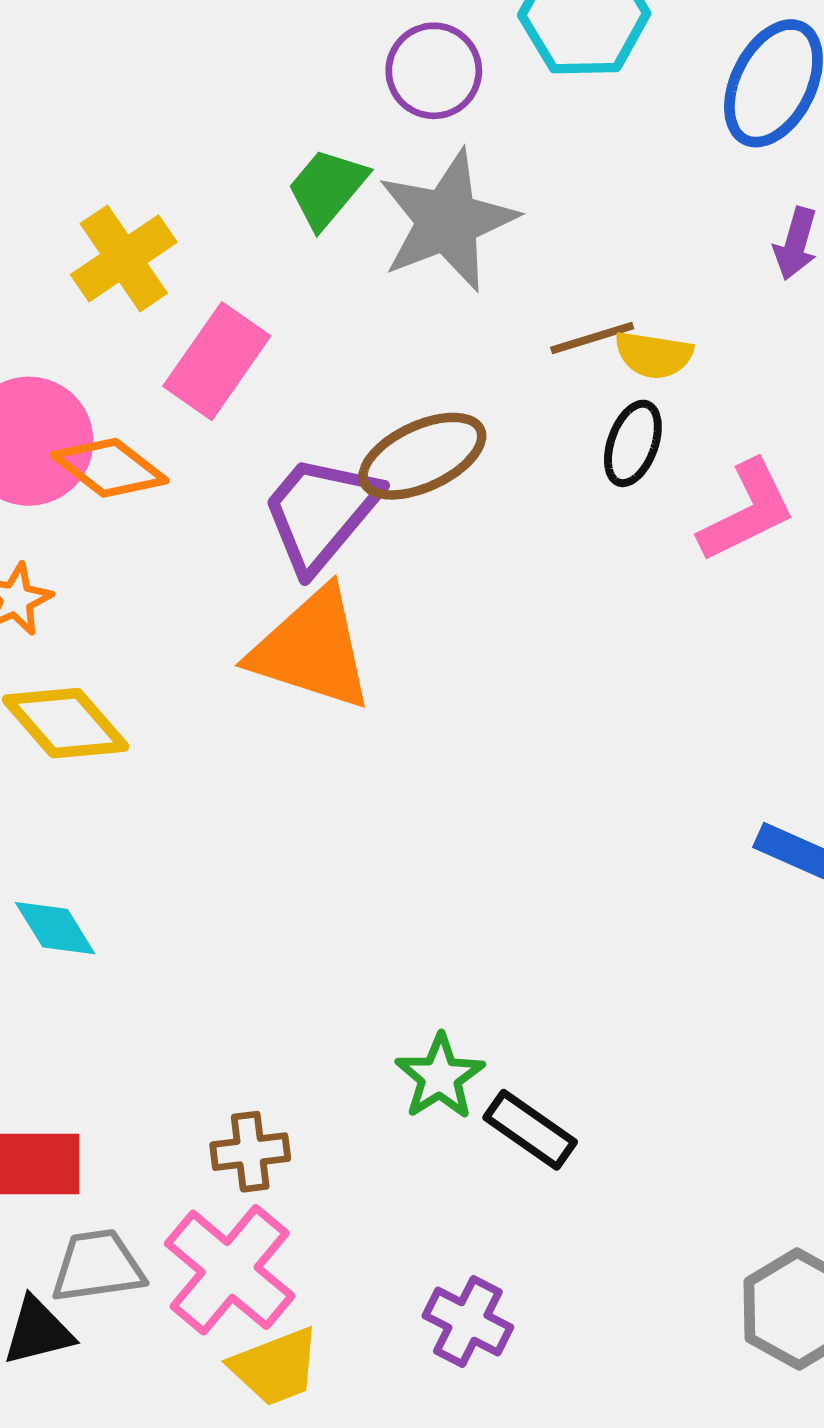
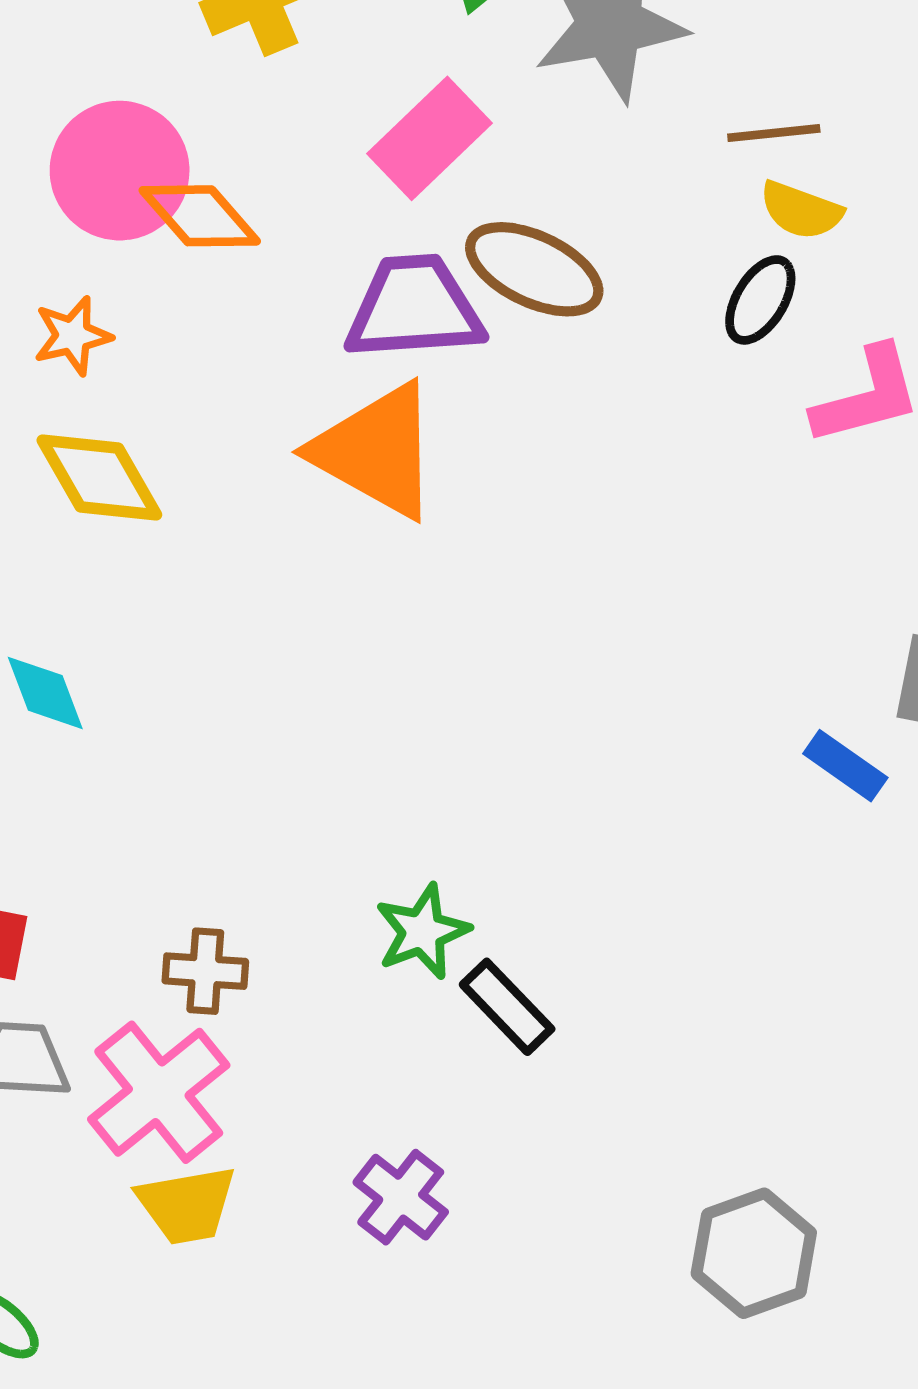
brown line: (592, 338) -> (774, 133), moved
pink rectangle: (217, 361) -> (430, 138), moved
brown ellipse: (422, 456) -> (534, 269), turned 39
purple trapezoid: (320, 513) -> (414, 308), turned 35

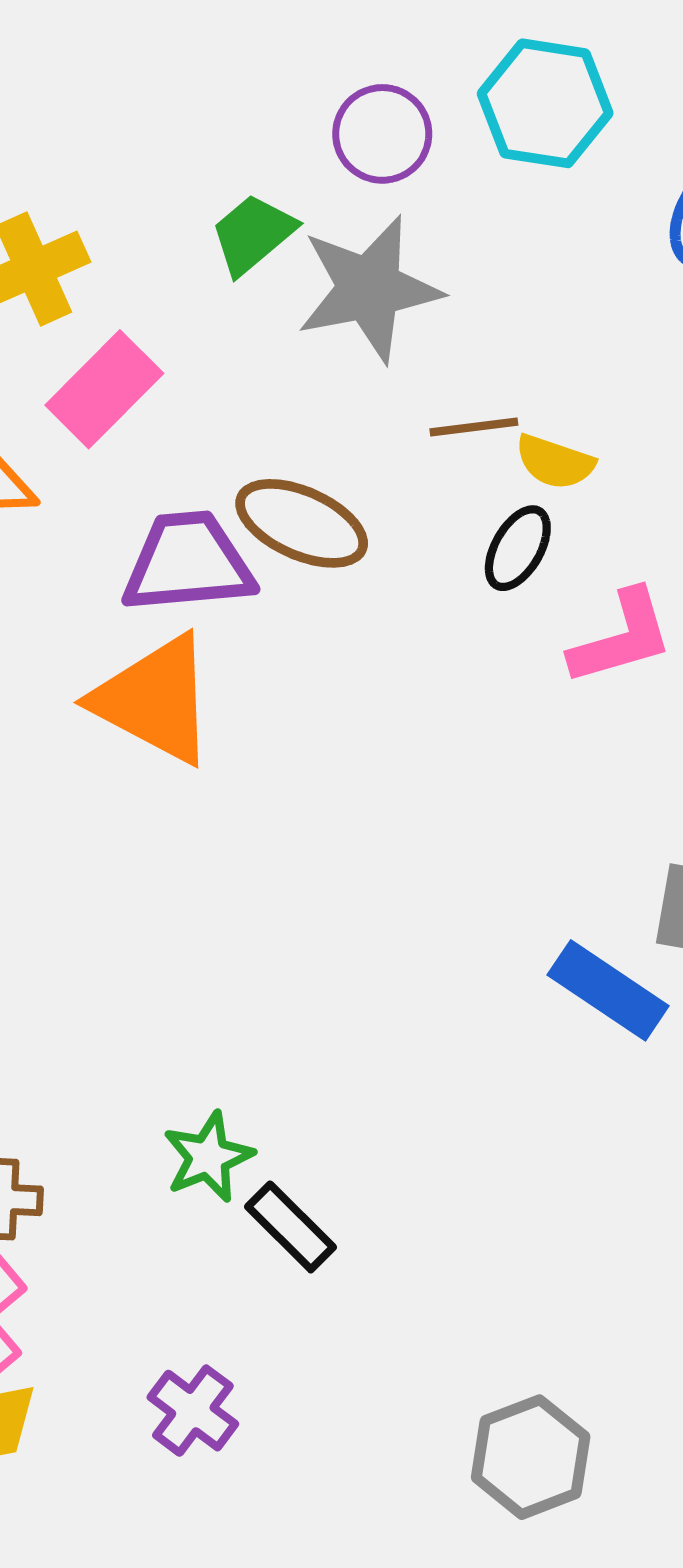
brown line: (774, 133) -> (474, 427), moved
pink rectangle: (430, 138) -> (104, 389), moved
blue rectangle: (845, 766) -> (608, 990), size x1.5

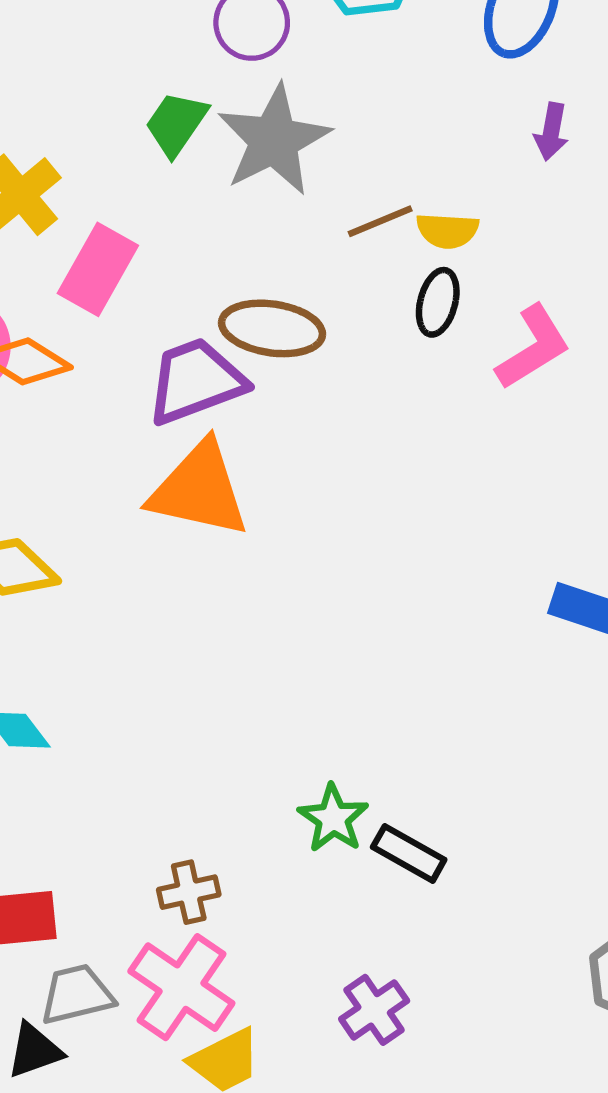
purple cross: (193, 1411) -> (374, 1010), turned 34

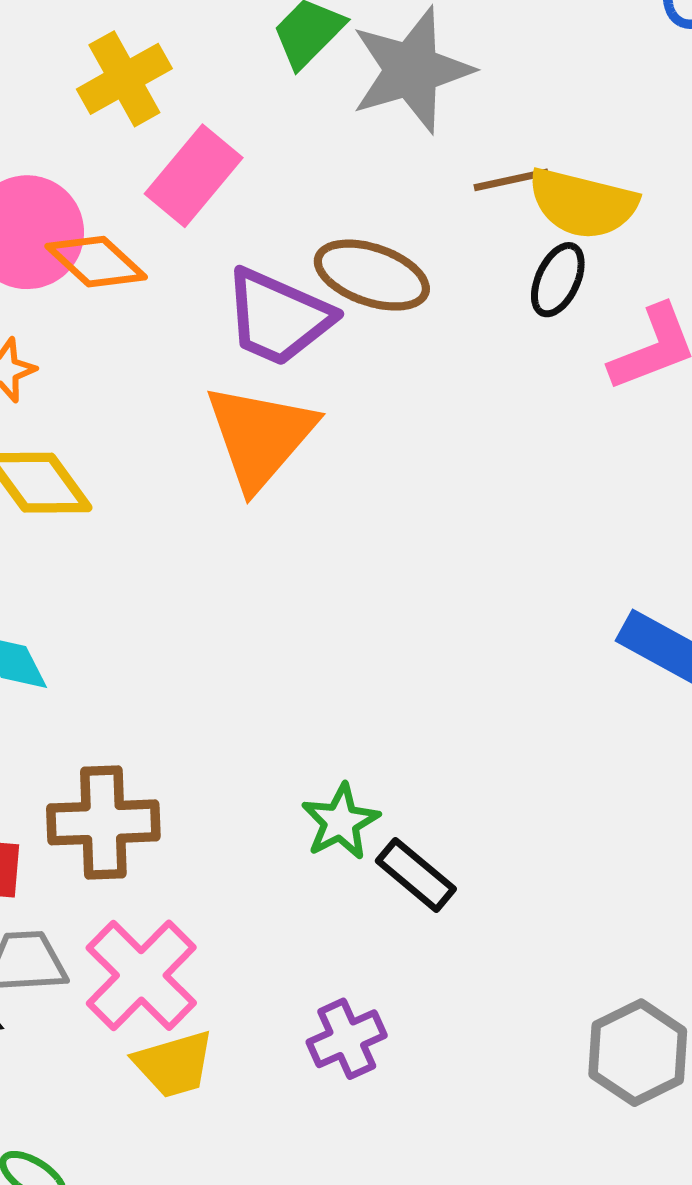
yellow semicircle: (447, 231) -> (583, 203), size x1.6
purple trapezoid: (196, 381) -> (278, 317), turned -146
orange triangle: (199, 490) -> (260, 436), turned 48
brown cross: (189, 892) -> (103, 822), moved, size x1.6

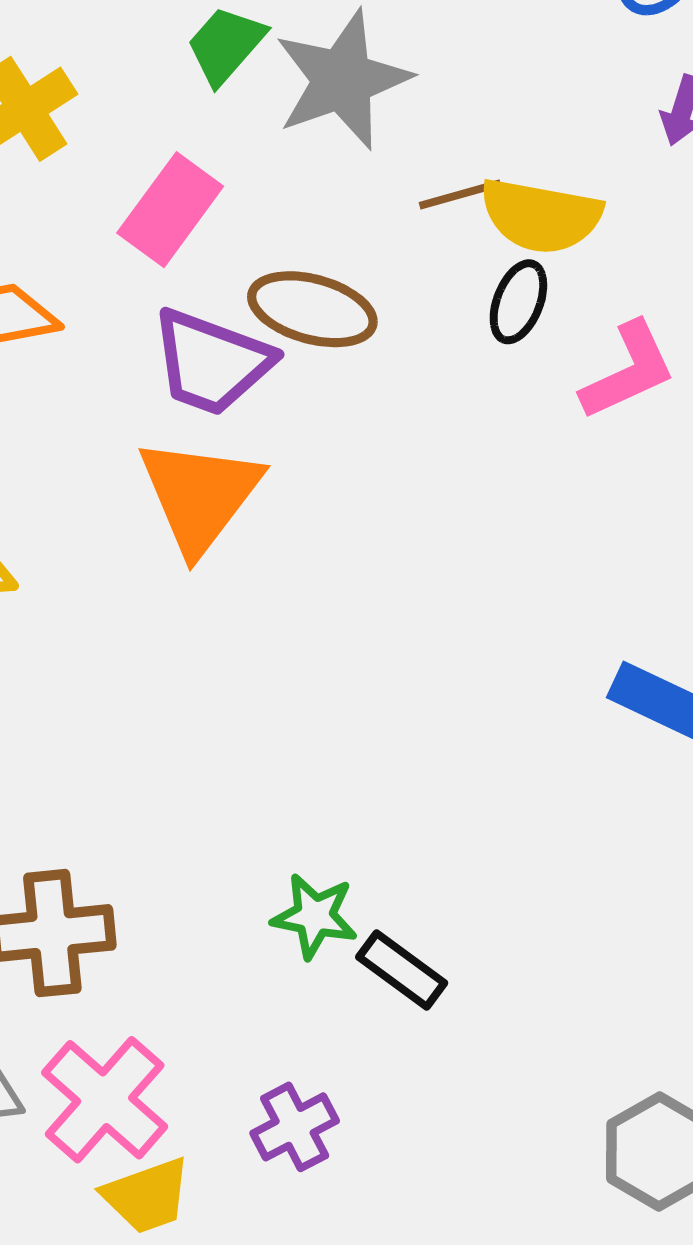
pink rectangle: (194, 176) -> (170, 210), moved
green star: (340, 822) -> (315, 916), turned -30
purple cross: (347, 1039) -> (295, 1127), moved

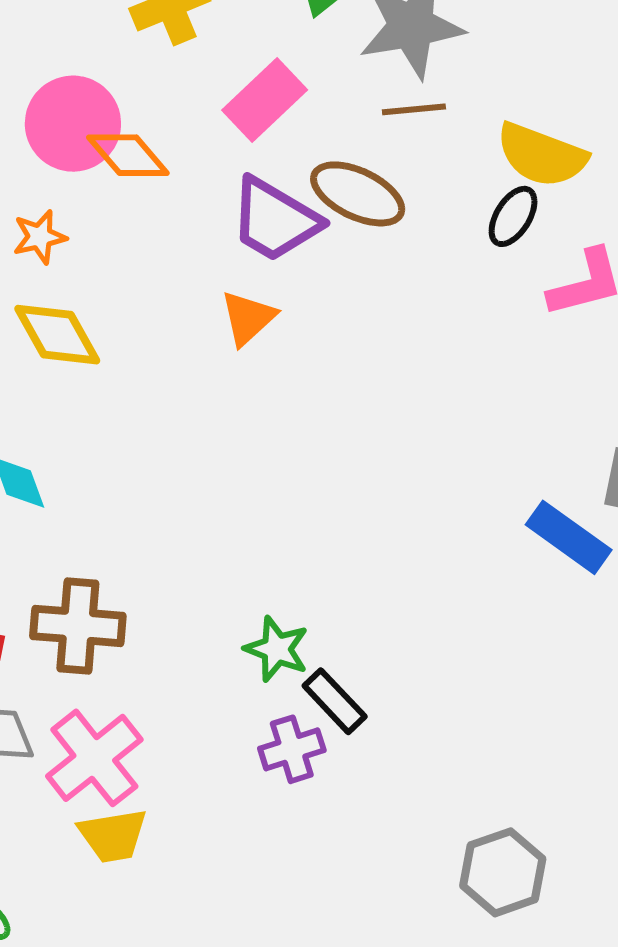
brown line: (460, 194) -> (414, 109), moved
orange triangle: (200, 495) -> (248, 318), size x0.6
purple cross: (295, 1127) -> (292, 749), moved

